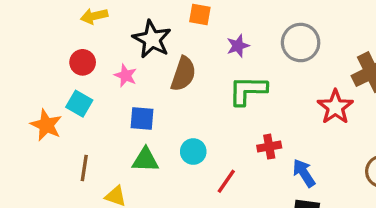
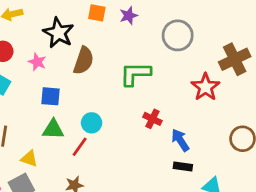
purple star: (238, 46) -> (129, 16), moved
red cross: (269, 147) -> (152, 119), turned 36
red line: (226, 181) -> (80, 147), moved

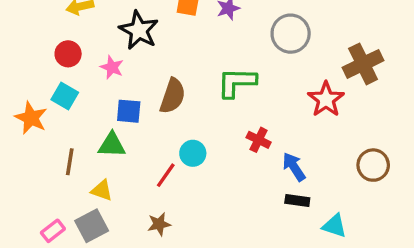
brown semicircle: (84, 61) -> (173, 96), moved
cyan circle: (92, 123) -> (193, 153), moved
green triangle: (53, 129) -> (112, 145), moved

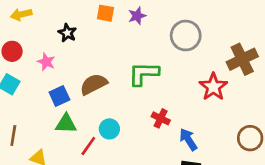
black star: (139, 30) -> (67, 33), size x0.6
brown semicircle: (173, 96) -> (94, 84), turned -136
blue square: (129, 111) -> (59, 96), turned -30
green triangle: (112, 145) -> (66, 124), moved

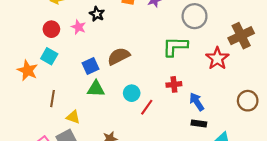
pink star: (46, 62) -> (78, 27), moved
green L-shape: (144, 74) -> (175, 47), moved
red cross: (161, 118) -> (174, 84), turned -32
red line: (88, 146) -> (147, 107), moved

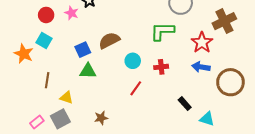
cyan circle: (132, 93) -> (133, 61), moved
brown circle: (248, 101) -> (230, 82), size x1.4
blue arrow: (197, 102) -> (201, 67), moved, turned -48
black rectangle: (199, 123) -> (185, 104), turned 40

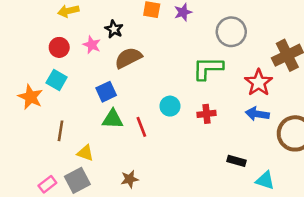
brown semicircle: (109, 40) -> (128, 58), moved
red line: (136, 88) -> (141, 127), moved, turned -56
black rectangle: (185, 104) -> (236, 161), turned -32

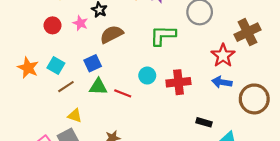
green L-shape: (208, 68) -> (163, 35), moved
cyan square: (57, 80) -> (56, 65), moved
red cross: (206, 114) -> (178, 82), size x1.5
red line: (141, 127) -> (123, 93), turned -48
brown line: (60, 131) -> (66, 87), moved, turned 48

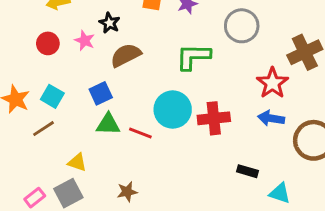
cyan circle: (147, 76) -> (173, 110), size x1.6
brown line: (66, 87) -> (43, 129), moved

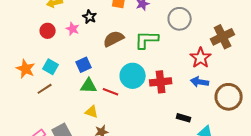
brown semicircle: (126, 55) -> (114, 39), moved
yellow triangle: (77, 162) -> (92, 112), moved

